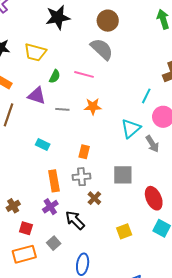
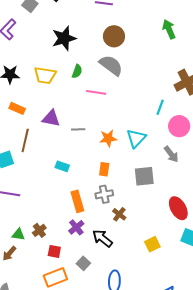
green semicircle: (55, 76) -> (77, 71), moved
orange star: (93, 106) -> (108, 138), moved
cyan triangle: (131, 128) -> (136, 138), moved
gray square: (123, 175) -> (144, 176), moved

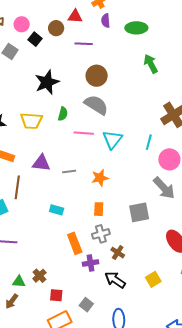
cyan triangle: (136, 138) -> (112, 140), moved
gray arrow: (171, 154) -> (164, 188), size x1.4
purple cross: (76, 227) -> (91, 263), moved, turned 35
black arrow: (102, 238) -> (115, 280), moved

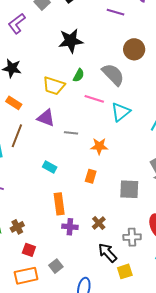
brown circle: (97, 76) -> (134, 49), moved
yellow trapezoid: (31, 121) -> (54, 86), moved
gray cross: (101, 234) -> (132, 237), moved
yellow square: (153, 279) -> (125, 271), moved
black arrow: (115, 280) -> (107, 253), moved

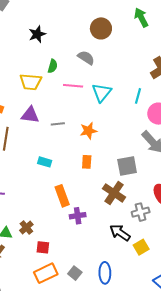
black star: (71, 41) -> (37, 34), size x0.7
gray semicircle: (113, 74) -> (86, 58), size x0.7
brown cross: (99, 223) -> (114, 193), moved, size x1.6
gray square: (56, 266) -> (75, 273), moved

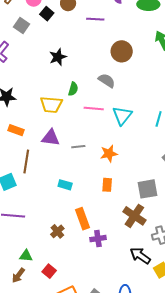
brown cross: (26, 227) -> (57, 231), moved
red square: (43, 247) -> (49, 271), moved, turned 32

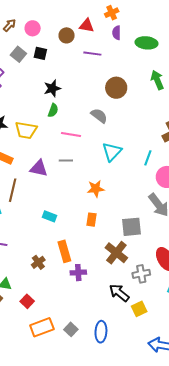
black square: (47, 14) -> (40, 53), moved, turned -32
green semicircle: (73, 89) -> (53, 110), moved
yellow trapezoid: (51, 105) -> (26, 130), moved
pink line: (94, 109) -> (71, 134), moved
gray line: (78, 147) -> (66, 160), moved

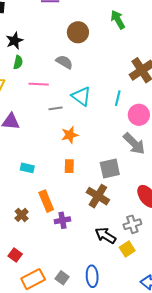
cyan triangle: (112, 152) -> (81, 96), turned -30
gray line: (66, 160) -> (56, 108), moved
gray cross: (141, 274) -> (132, 224), moved

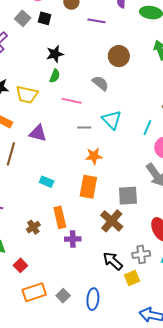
orange rectangle: (69, 166) -> (88, 187), size x1.6

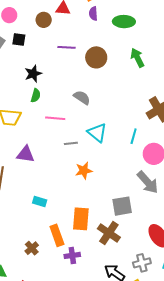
purple line: (96, 21) -> (67, 47), moved
brown circle: (119, 56) -> (96, 57), moved
orange rectangle: (88, 187) -> (81, 219), moved

